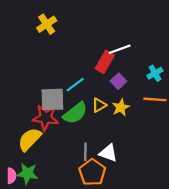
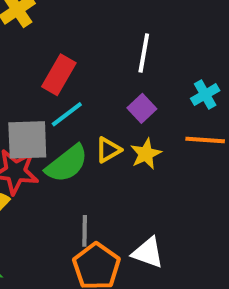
white line: (120, 49) -> (144, 53), turned -60
red rectangle: (105, 62) -> (59, 75), moved
white triangle: (108, 153) -> (148, 253), moved

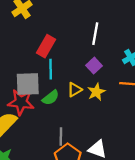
cyan line: (67, 114) -> (51, 69), turned -54
green semicircle: (67, 164) -> (51, 98), size x0.7

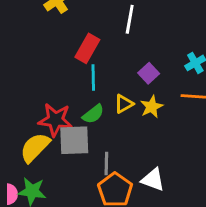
white line: (95, 34) -> (130, 19), moved
gray square: (28, 84) -> (74, 140), moved

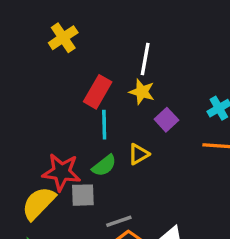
yellow star: (152, 107) -> (142, 92), moved, turned -30
gray square: (74, 140) -> (83, 195), size x0.7
gray line: (106, 164) -> (119, 221), turned 70

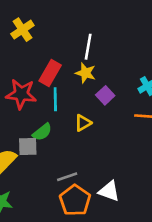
green semicircle: (104, 166) -> (42, 132), moved
red star: (62, 172) -> (21, 94), moved
gray square: (83, 195) -> (28, 147), moved

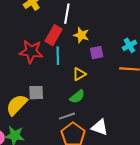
white line: (88, 47) -> (67, 14), moved
purple square: (105, 95) -> (97, 53), turned 32
green semicircle: (42, 132) -> (77, 97), moved

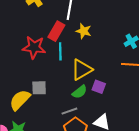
purple square: (97, 53) -> (99, 87), moved, turned 32
yellow triangle: (79, 74) -> (82, 70), size x1.6

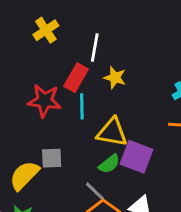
yellow triangle: (82, 70) -> (112, 132), turned 40
purple square: (99, 87) -> (136, 157), size x1.6
gray line: (69, 111) -> (95, 191), turned 63

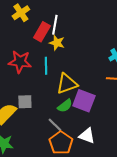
red rectangle: (76, 78) -> (42, 32), moved
yellow star: (115, 78) -> (57, 43), moved
yellow triangle: (112, 132) -> (67, 84), turned -30

